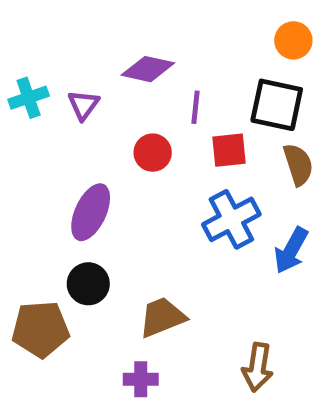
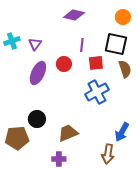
purple diamond: (148, 69) -> (74, 15), moved
purple ellipse: (91, 212) -> (38, 73), moved
blue arrow: (291, 250) -> (122, 132), moved

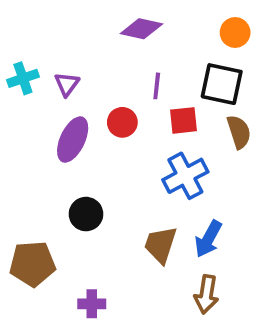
black circle: (37, 119) -> (86, 214), moved
blue arrow: (122, 132) -> (208, 239), moved
brown trapezoid: (68, 133) -> (161, 245), moved, turned -50
purple cross: (59, 159) -> (92, 304), moved

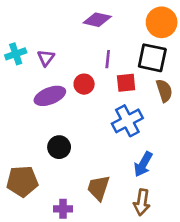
orange circle: (235, 32) -> (162, 22), size x1.5
purple ellipse: (73, 140) -> (50, 96), turned 44
brown trapezoid: (161, 245) -> (98, 188), moved

